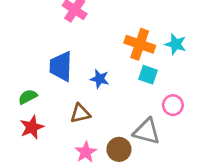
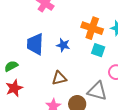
blue star: (100, 79) -> (63, 45), moved
brown triangle: (80, 113) -> (59, 78), moved

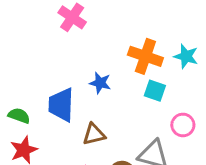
blue trapezoid: (35, 44) -> (61, 105), moved
green semicircle: (11, 66) -> (19, 116), turned 48

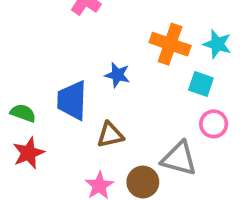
cyan square: (155, 91) -> (201, 84), moved

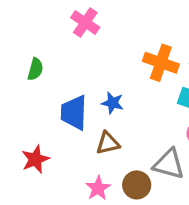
blue star: (117, 75) -> (113, 103), moved
green semicircle: (23, 113) -> (35, 69), moved, turned 85

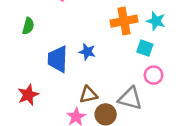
orange cross: (161, 63) -> (124, 21), turned -30
brown triangle: (108, 143) -> (88, 95), moved

